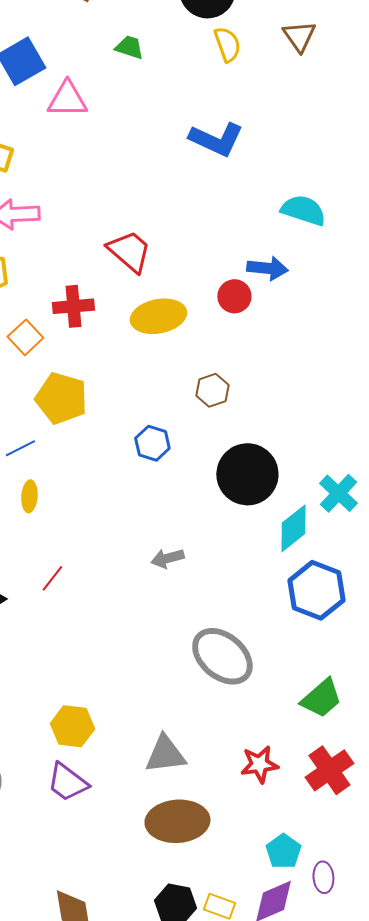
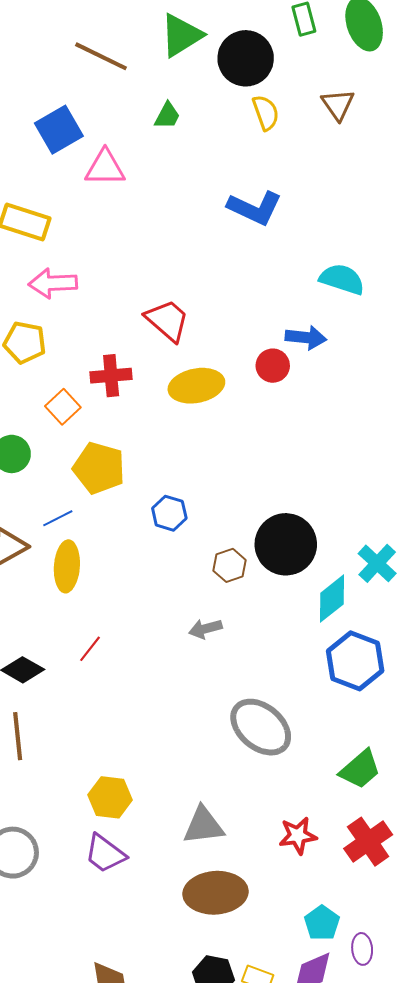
green trapezoid: (129, 47) -> (167, 116), turned 100
brown hexagon: (212, 390) -> (230, 565), moved
blue hexagon: (152, 443) -> (169, 513), moved
yellow ellipse: (29, 496) -> (67, 566), size x1.6

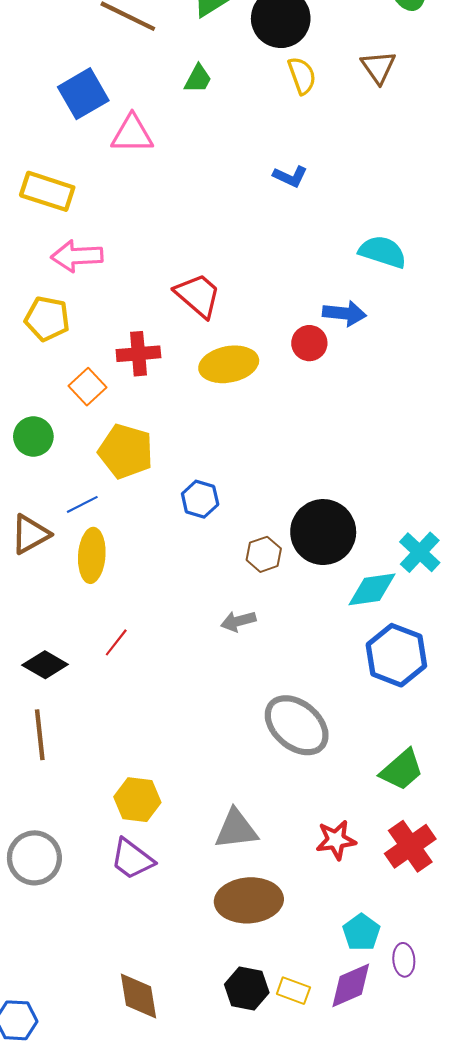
blue L-shape: (255, 208) -> (290, 176), size x0.6
cyan diamond: (332, 599) -> (372, 589), turned 30

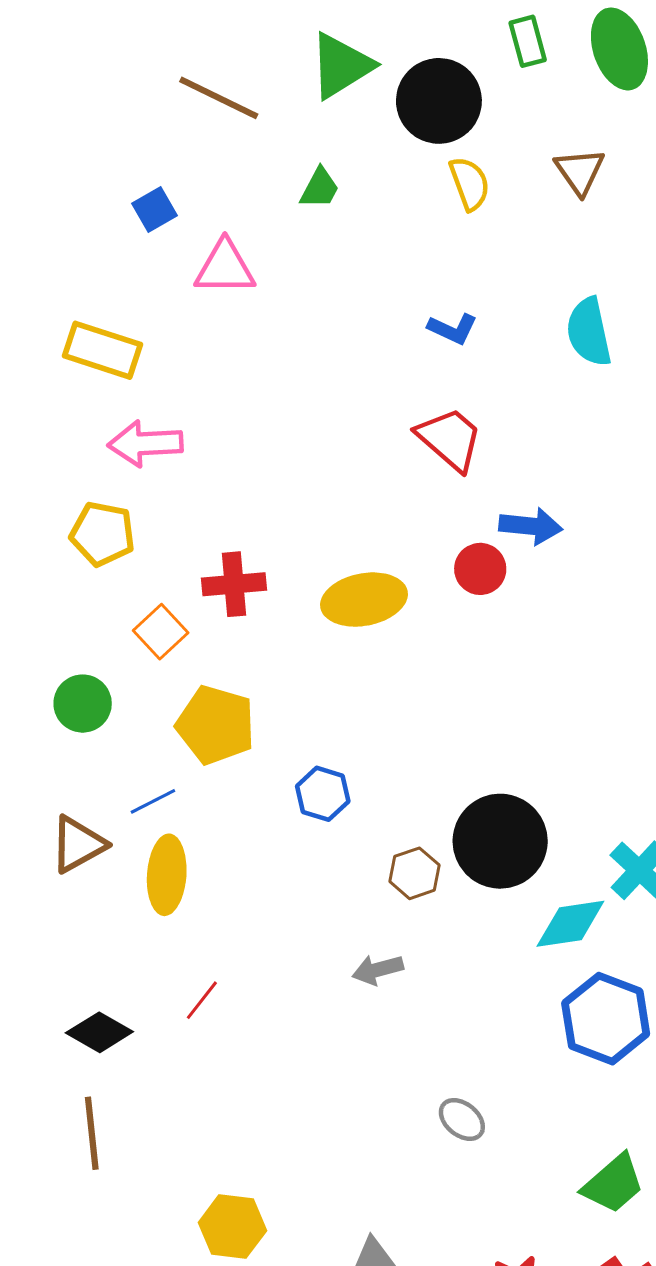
blue square: (83, 94) -> (154, 210), size x0.6
cyan semicircle: (383, 252) -> (589, 332), moved, turned -120
red trapezoid: (198, 295) -> (450, 439), moved
gray ellipse: (297, 725) -> (462, 1120), size x0.5

